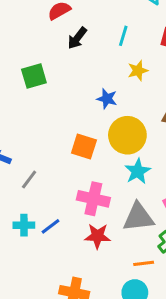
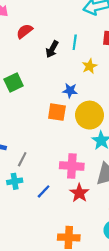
black arrow: (77, 38) -> (52, 49), moved
orange square: (84, 147) -> (57, 112), moved
cyan cross: (24, 225) -> (15, 181), moved
red star: (97, 236) -> (79, 193), turned -30

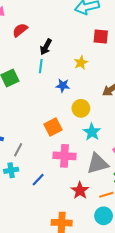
cyan line: (75, 42) -> (41, 66), moved
orange square: (57, 112) -> (53, 127), moved, turned -36
yellow circle: (89, 115) -> (81, 108), size x0.7
red star: (79, 193) -> (80, 190), moved

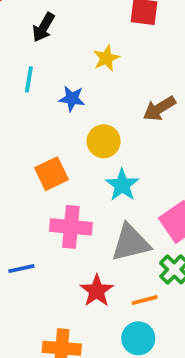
cyan line: (41, 66) -> (29, 79), moved
blue line: (38, 180) -> (21, 269), turned 32

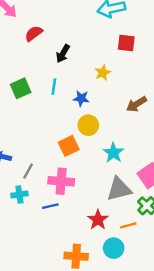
yellow circle: (104, 141) -> (88, 125), moved
pink cross: (71, 227) -> (61, 181), moved
cyan circle: (138, 338) -> (114, 248), moved

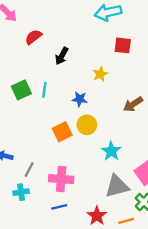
cyan line: (54, 87) -> (44, 90), moved
orange square: (69, 146) -> (62, 132), moved
blue line: (50, 206) -> (59, 207), moved

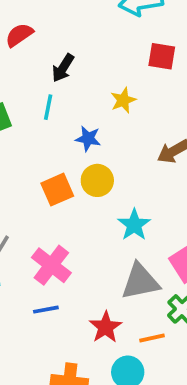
cyan line: (44, 90) -> (48, 107), moved
pink cross: (61, 179) -> (51, 265), turned 30

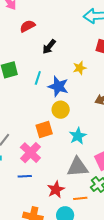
cyan line: (48, 107) -> (38, 78), moved
blue star: (88, 139) -> (58, 86), size x1.5
orange square: (57, 190) -> (44, 130), moved

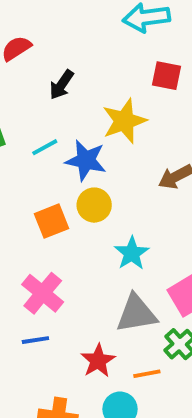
yellow star: (80, 68) -> (124, 121), size x1.6
cyan line: (38, 78) -> (45, 147), turned 48
orange square: (44, 130) -> (52, 221), moved

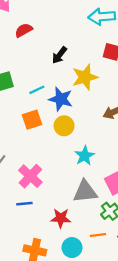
black arrow: (62, 85) -> (59, 55), moved
orange square: (52, 221) -> (32, 120), moved
red star: (98, 361) -> (61, 218), turned 30
orange line: (147, 374) -> (98, 235), moved

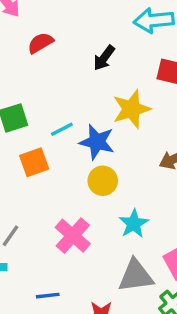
black arrow: (59, 55) -> (104, 58), moved
orange square: (32, 120) -> (34, 162), moved
pink cross: (30, 176) -> (73, 236), moved

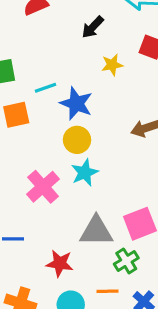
yellow star: (131, 109) -> (112, 65), moved, size x0.6
cyan star: (134, 224) -> (85, 173), moved

